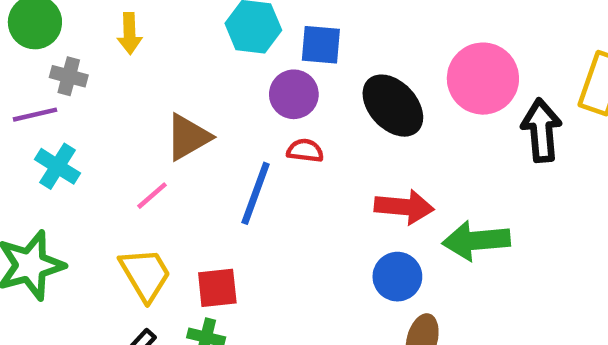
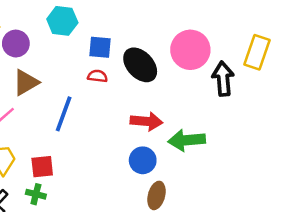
blue square: (321, 45) -> (100, 47), moved
purple circle: (294, 94) -> (16, 44), moved
red semicircle: (305, 151) -> (97, 76), moved

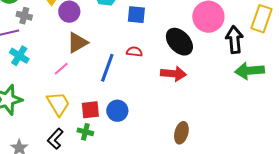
black ellipse: (140, 65) -> (179, 42), moved
red semicircle: (97, 76) -> (134, 52), moved
green arrow: (187, 140) -> (249, 71), moved
blue circle: (143, 160) -> (117, 111), moved

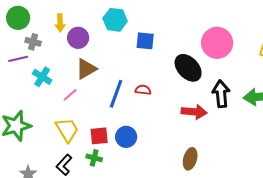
black arrow: (234, 40) -> (221, 94), moved
red semicircle: (134, 52) -> (143, 90), moved
cyan cross: (19, 56) -> (42, 77), moved
red arrow: (173, 74) -> (194, 112), moved

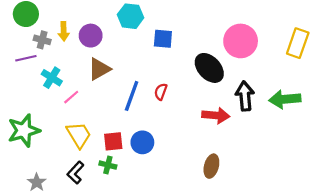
yellow arrow: (60, 23) -> (64, 31), moved
red semicircle: (143, 90) -> (161, 92), turned -77
pink line: (70, 95) -> (71, 97), moved

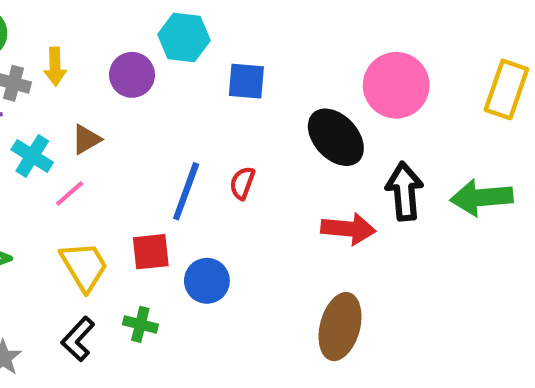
purple circle: (91, 36) -> (132, 75), moved
brown triangle: (99, 69) -> (86, 139), moved, size x0.7
red square: (113, 141) -> (151, 252), moved
brown ellipse: (211, 166) -> (340, 327), size x1.4

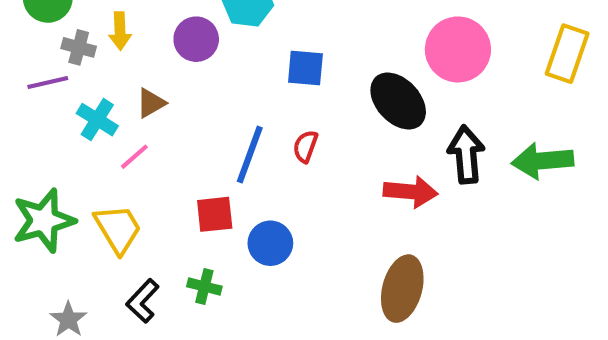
blue square: (246, 81) -> (305, 68), moved
yellow trapezoid: (84, 266) -> (118, 229), moved

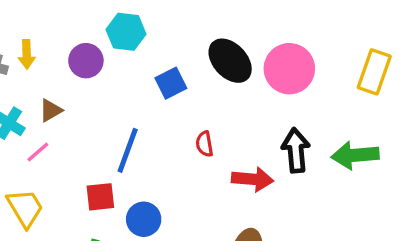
blue square: (305, 68) -> (171, 83), turned -32
black ellipse: (398, 101) -> (230, 61), moved
red semicircle: (305, 146) -> (204, 144), moved, turned -30

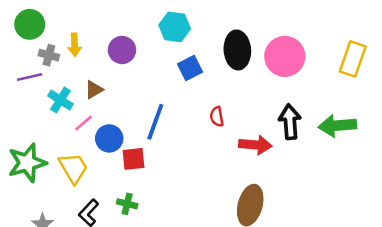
cyan hexagon: (126, 32) -> (175, 27), moved
black ellipse: (230, 61) -> (237, 50), turned 39
blue circle: (144, 219) -> (109, 138), moved

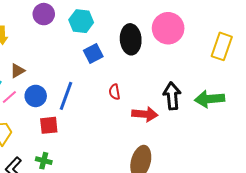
purple circle: (122, 50) -> (44, 14), moved
pink circle: (285, 56) -> (168, 28), moved
blue circle: (109, 138) -> (36, 96), moved

